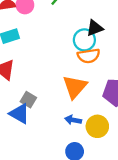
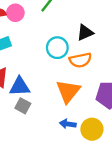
cyan circle: (84, 40) -> (57, 48), moved
blue triangle: (19, 114) -> (20, 87), moved, turned -30

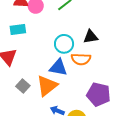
blue triangle: (20, 87) -> (58, 67), moved
orange triangle: (68, 91) -> (47, 86), moved

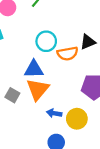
black triangle: (91, 37) -> (88, 42), moved
blue triangle: (58, 67) -> (34, 69), moved

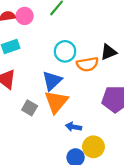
blue triangle: (34, 69) -> (52, 81), turned -42
yellow circle: (77, 119) -> (93, 147), moved

